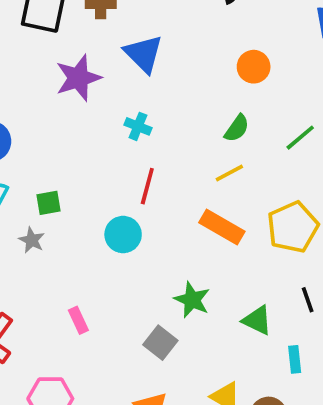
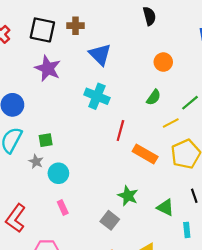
purple star: (78, 78) -> (48, 68), moved, turned -30
cyan cross: (138, 126) -> (97, 96), size x1.6
yellow line: (229, 173) -> (171, 123), moved
red line: (147, 186) -> (120, 130), moved
cyan circle: (123, 235) -> (58, 173), moved

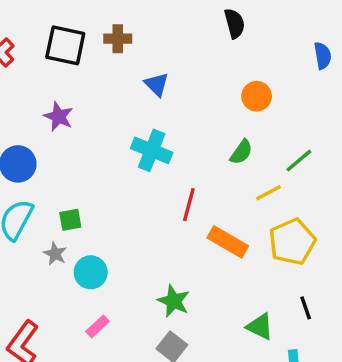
blue triangle: (100, 55) -> (157, 84), size x0.7
purple star: (48, 68) -> (58, 117), moved, size x0.7
green star: (128, 196) -> (174, 301), moved
pink rectangle: (63, 207) -> (97, 326), turned 72

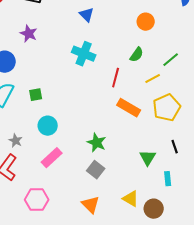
red line: (189, 205) -> (116, 78), moved
gray star: (55, 254) -> (16, 141), moved
pink rectangle: (97, 326) -> (52, 158), size x1.5
green triangle: (260, 326) -> (148, 158), turned 36

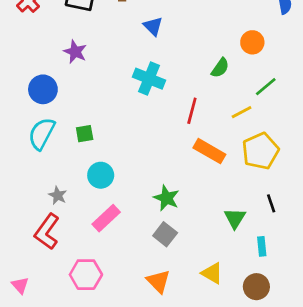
orange circle: (146, 22) -> (252, 42), moved
green semicircle: (137, 55) -> (220, 68), moved
brown circle: (154, 209) -> (256, 287), moved

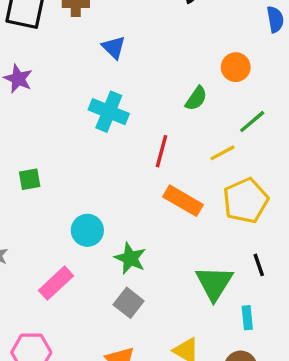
cyan circle: (101, 175) -> (87, 230), moved
green triangle: (235, 218) -> (214, 283), size x1.4

